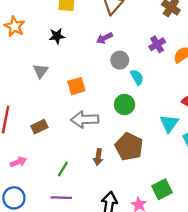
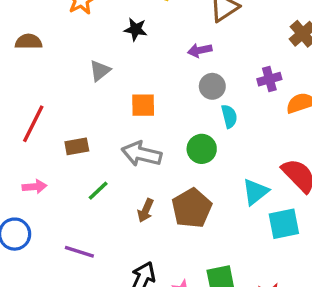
green line: (63, 169) -> (98, 191), moved

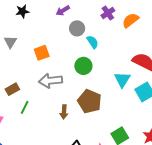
green line: (98, 191) -> (25, 107), moved

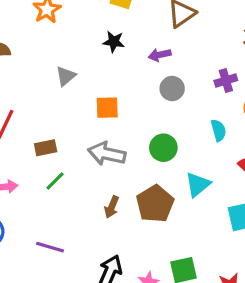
black star: (22, 11) -> (114, 42), moved
cyan semicircle: (93, 42) -> (218, 130), moved
cyan triangle: (122, 80) -> (198, 185), moved

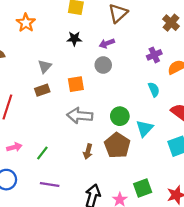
gray circle: (172, 89) -> (103, 65), moved
brown rectangle: (46, 148) -> (42, 90), moved
green circle: (163, 148) -> (120, 116), moved
green line: (55, 181) -> (42, 153), moved

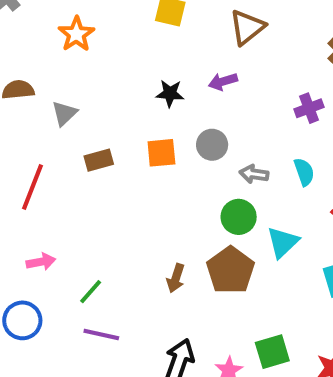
black star: (74, 39) -> (170, 93), moved
gray circle: (103, 65) -> (212, 145), moved
gray triangle: (45, 66) -> (64, 113), moved
gray arrow: (80, 116) -> (254, 174), moved, size x0.6
green line: (42, 153) -> (91, 292), moved

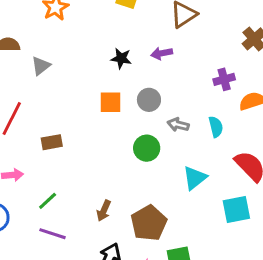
brown rectangle: (99, 160) -> (52, 142), moved
green circle: (239, 217) -> (147, 148), moved
brown pentagon: (230, 270) -> (149, 223), moved
brown arrow: (176, 278) -> (104, 211), moved

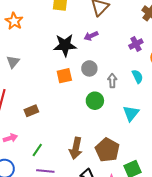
black star: (121, 58) -> (65, 45), size x1.6
gray arrow: (178, 125) -> (112, 81), turned 88
brown arrow: (104, 211) -> (76, 148), size x1.5

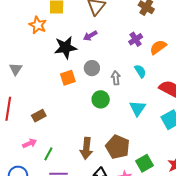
orange star: (14, 21) -> (38, 25), moved
pink arrow: (10, 138) -> (30, 143), moved

